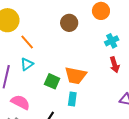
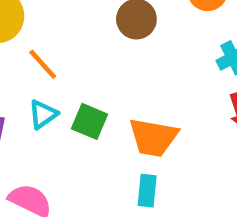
green square: (52, 81) -> (90, 121), moved

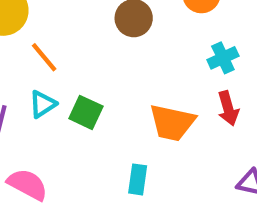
orange trapezoid: (153, 137) -> (172, 123), moved

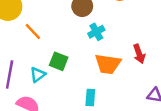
cyan cross: (223, 58) -> (96, 32), moved
cyan triangle: (43, 104) -> (38, 75), moved

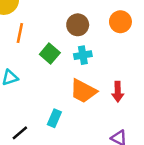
orange line: (33, 32) -> (20, 33), turned 36
green square: (59, 61) -> (50, 53), moved

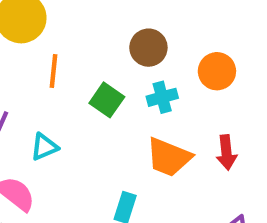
orange circle: (120, 22) -> (217, 71), moved

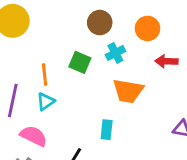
orange line: (54, 71) -> (45, 75), moved
red arrow: (226, 153) -> (166, 61), moved, turned 110

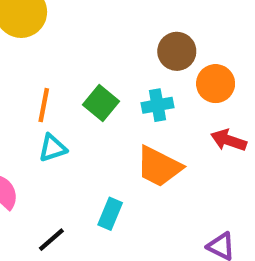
brown circle: (100, 23) -> (177, 51), moved
cyan triangle: (46, 101) -> (53, 148), moved

